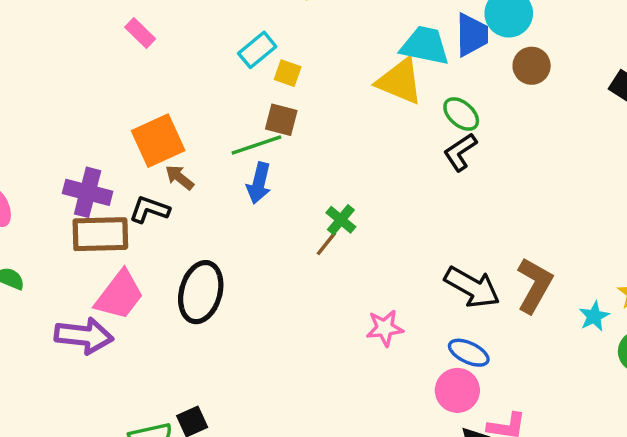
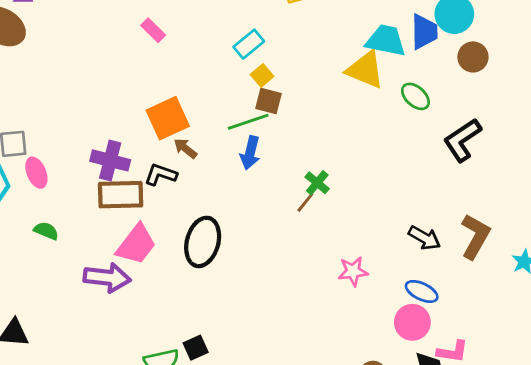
yellow square: (288, 73) -> (262, 75), moved, turned 30
black L-shape: (460, 152) -> (462, 140), moved, size x1.4
black arrow: (472, 287) -> (424, 238), size x0.7

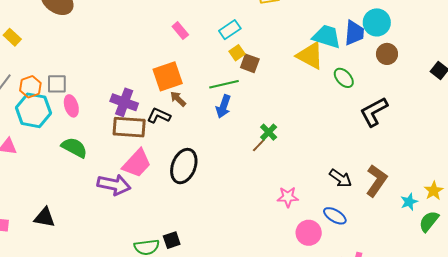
pink rectangle: (153, 30) -> (180, 31), moved
brown square: (268, 101) -> (250, 63), moved
green semicircle: (46, 231) -> (74, 148), size x1.5
pink circle: (412, 322) -> (309, 233), moved

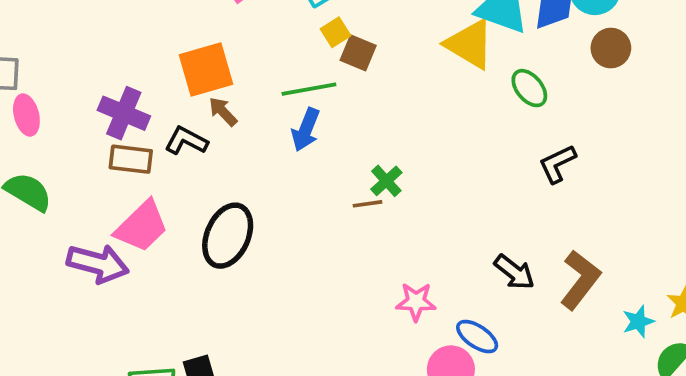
black L-shape: (374, 112) -> (557, 164), moved, size x0.7
brown rectangle: (129, 127) -> (131, 159), size x0.7
brown line: (259, 145) -> (368, 204), turned 35
blue ellipse: (335, 216) -> (477, 337), moved

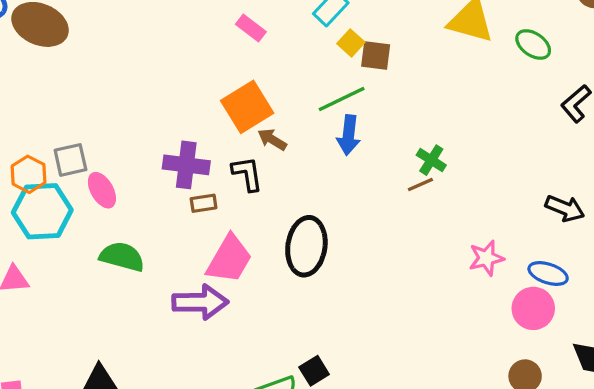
black L-shape: (186, 141) -> (247, 174), turned 69
brown rectangle: (131, 159) -> (204, 203), size x0.7

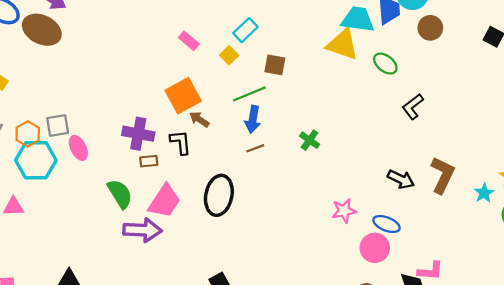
yellow square: (351, 43) -> (229, 55), moved
brown line: (420, 185) -> (255, 148), moved
green semicircle: (122, 257) -> (120, 194), moved, turned 40

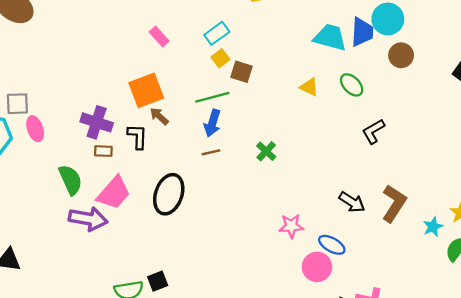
yellow triangle: (343, 44) -> (309, 87), moved, size x0.6
yellow square: (229, 55) -> (220, 58), moved

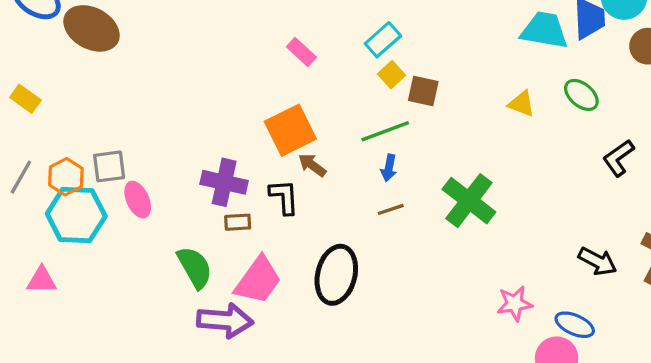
blue arrow: (212, 123) -> (389, 168), size x0.7
green cross: (266, 151) -> (469, 201), size x1.8

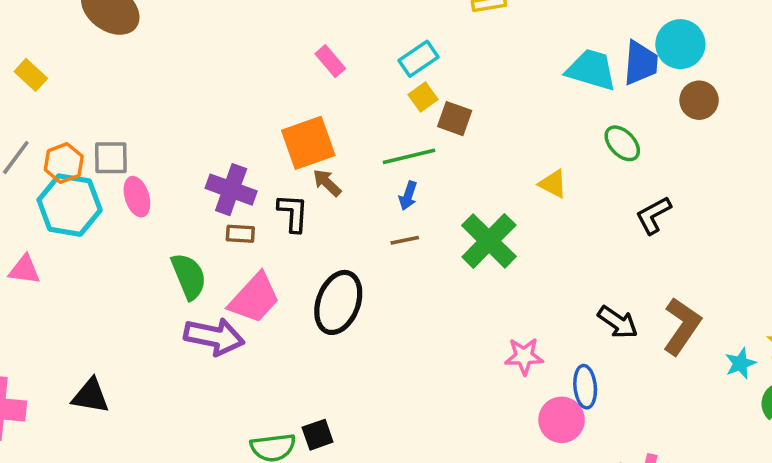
yellow triangle: (522, 104) -> (553, 184), moved
blue ellipse: (575, 325) -> (585, 387), turned 54

